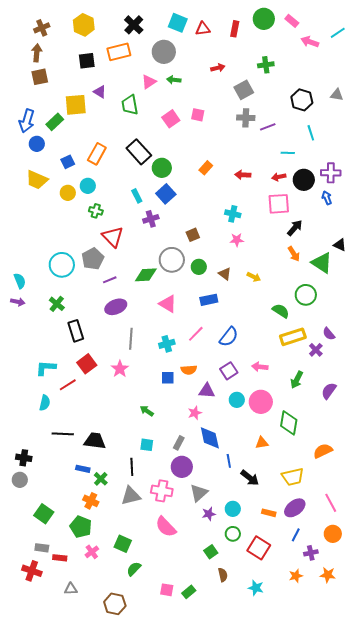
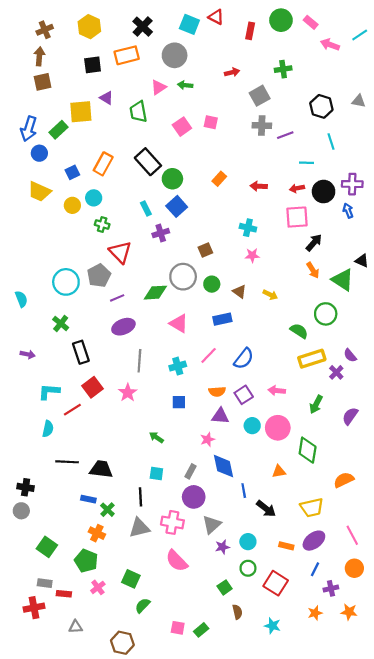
red triangle: (203, 29) -> (216, 17), moved, turned 35
purple arrow: (18, 302) -> (28, 354), moved
orange semicircle: (189, 370) -> (217, 392), moved
red cross: (32, 571) -> (34, 608), turned -30

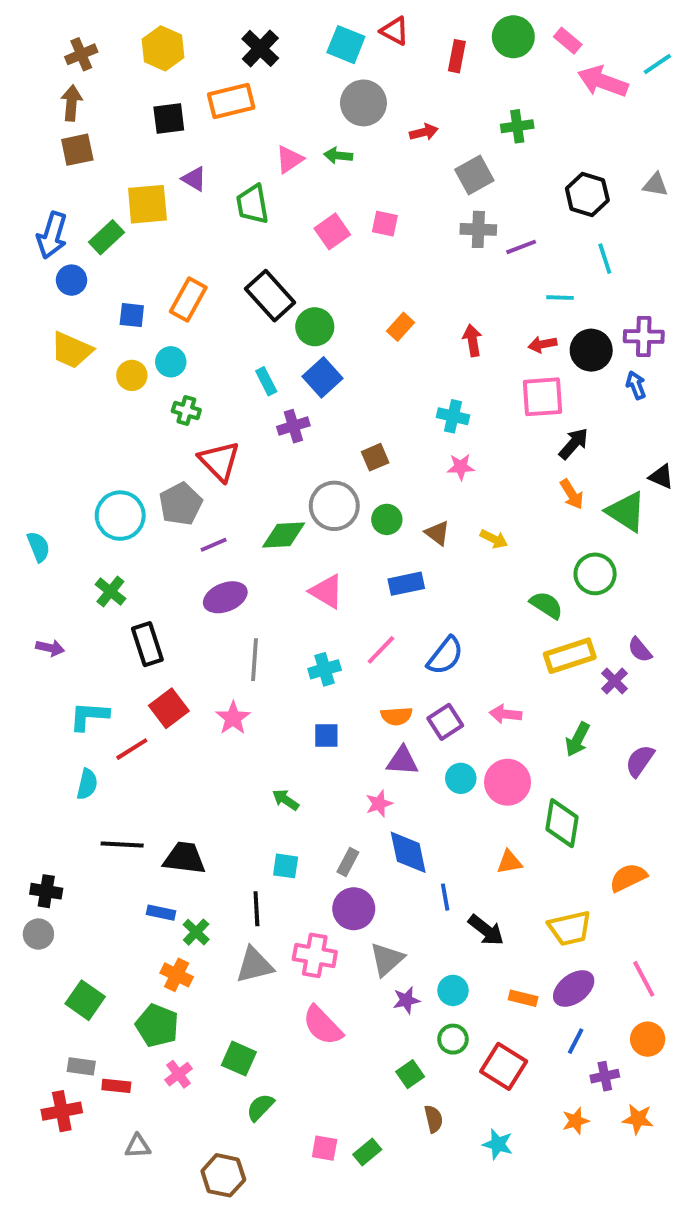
pink arrow: (330, 45) -> (603, 82), size x1.4
gray circle: (175, 55) -> (363, 103), moved
blue square: (72, 172) -> (132, 315), turned 32
red arrow: (259, 186) -> (472, 340), turned 77

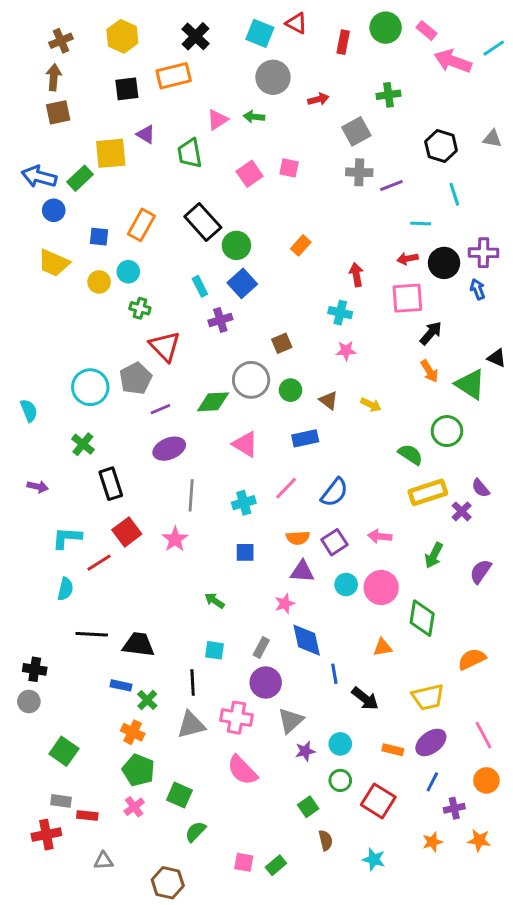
blue arrow: (52, 235) -> (39, 177), turned 88
red arrow: (472, 340) -> (356, 275), moved
green pentagon: (157, 1025) -> (138, 770), moved

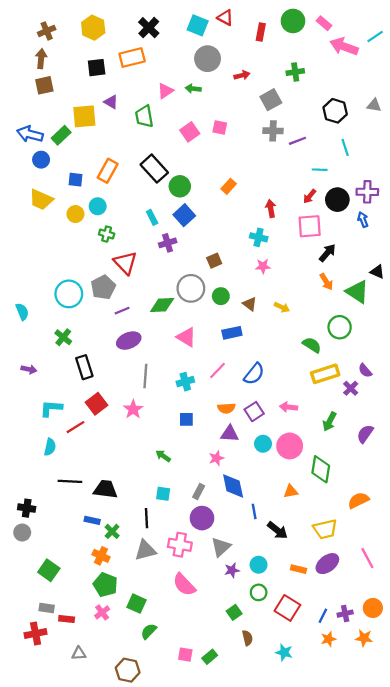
red arrow: (407, 259) -> (310, 196), turned -40
orange circle: (486, 780) -> (373, 608), moved
blue line: (432, 782) -> (323, 616), moved

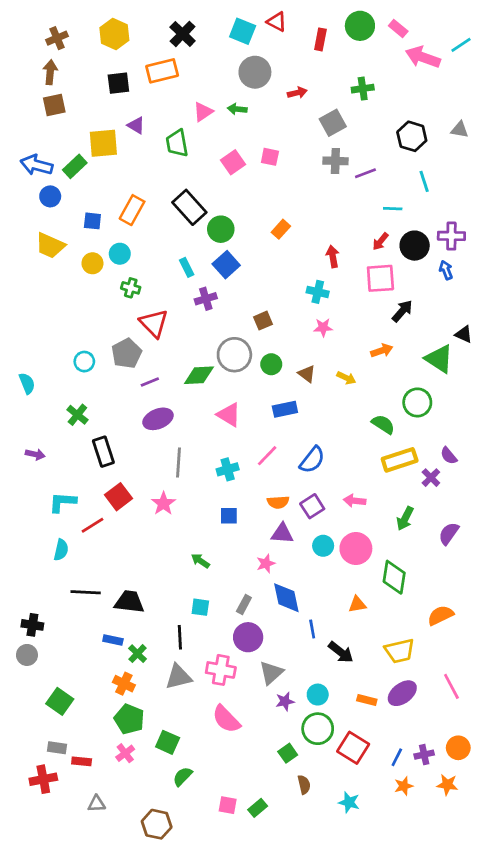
orange arrow: (326, 282) -> (382, 351), moved, turned -77
cyan circle: (69, 294) -> (84, 362), size x0.6
green circle: (259, 592) -> (318, 729), size x1.5

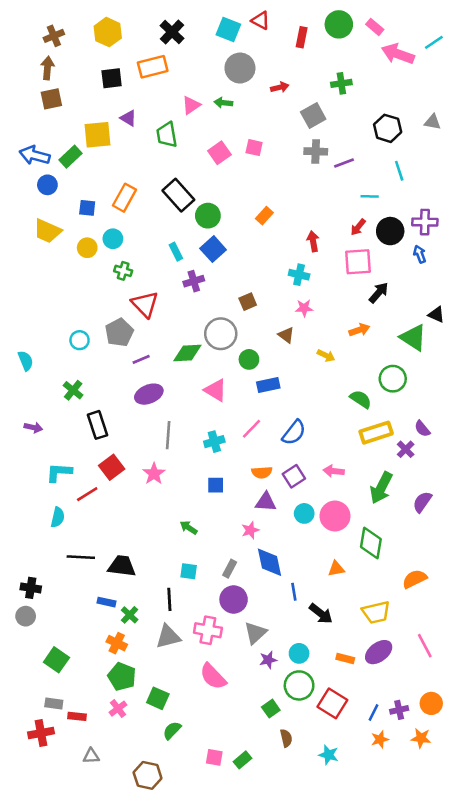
green circle: (271, 364) -> (249, 359), moved
brown triangle: (307, 374) -> (286, 335), moved
green arrow: (405, 518) -> (381, 488), size x1.4

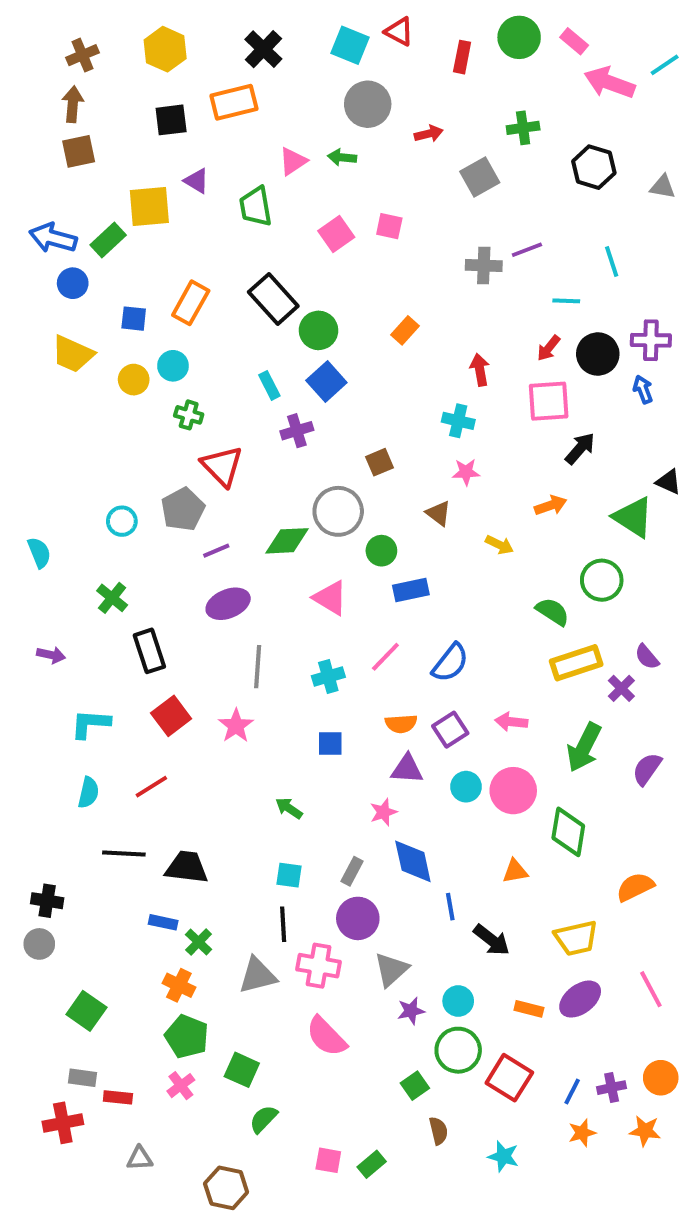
black hexagon: (388, 128) -> (594, 167), moved
gray cross: (316, 151) -> (484, 265), moved
red line: (87, 494) -> (151, 787), moved
black line: (169, 599) -> (283, 924), moved

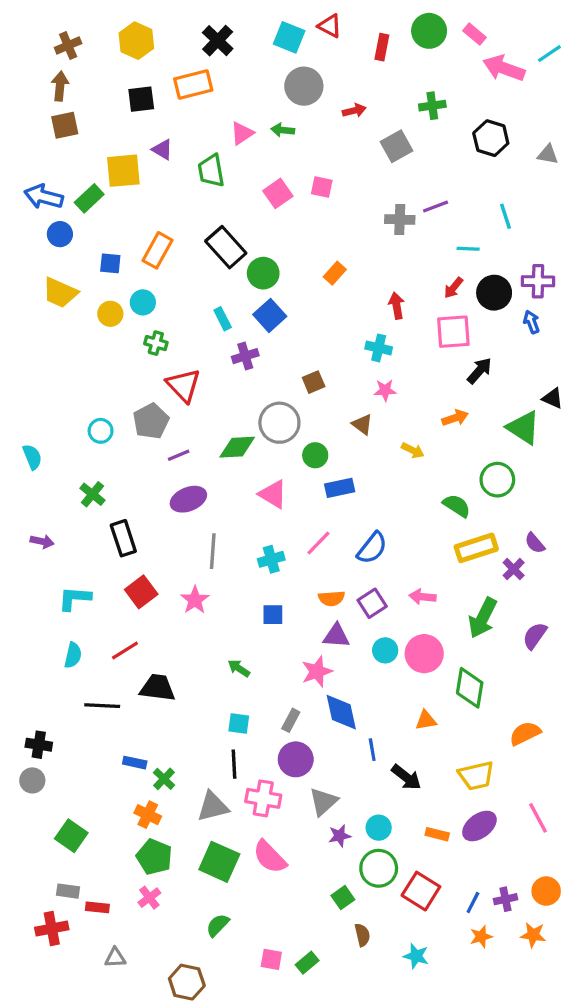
pink star: (383, 812) -> (317, 672), size x1.4
black trapezoid: (187, 867) -> (157, 688), moved
green square: (242, 1070) -> (219, 862), moved, size x1.4

